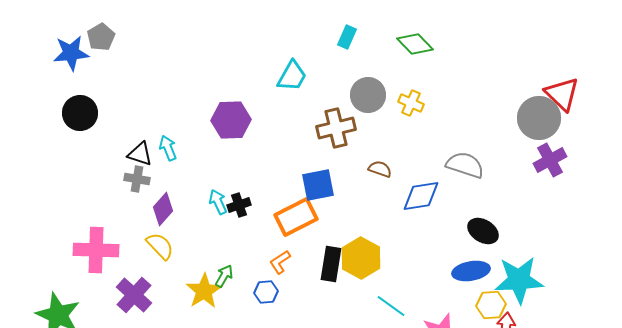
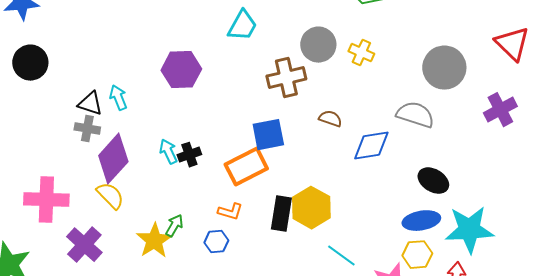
gray circle: (539, 118) -> (444, 68), moved
purple diamond: (163, 209) -> (113, 159), size x1.5
orange L-shape: (280, 262) -> (230, 212), turned -130
yellow hexagon: (491, 305) -> (417, 255), moved

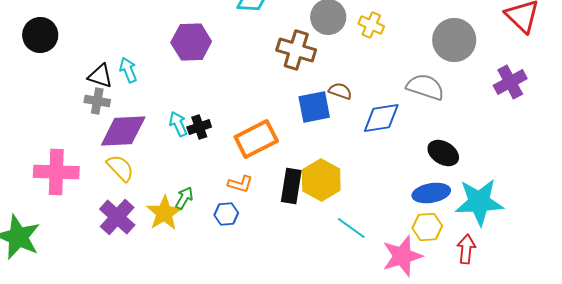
brown cross: (286, 78) -> (296, 50), turned 30
blue square: (268, 135) -> (314, 107), moved
purple diamond: (113, 159) -> (123, 131), turned 45
purple cross: (84, 245) -> (117, 217), moved

